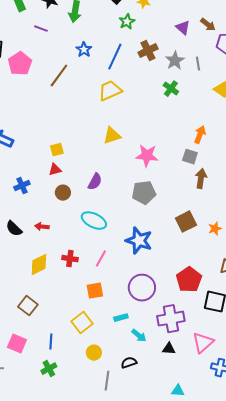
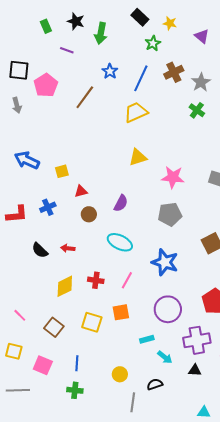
purple triangle: (183, 28) -> (202, 36), moved
yellow square: (57, 150) -> (62, 171), moved
yellow square: (82, 323) -> (92, 322), moved, turned -35
green cross: (49, 369) -> (75, 390), turned 35

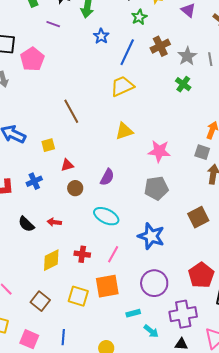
blue star: (110, 71) -> (101, 36), moved
brown line: (85, 97) -> (71, 111), moved, turned -65
orange square: (121, 312) -> (107, 286), size x1.4

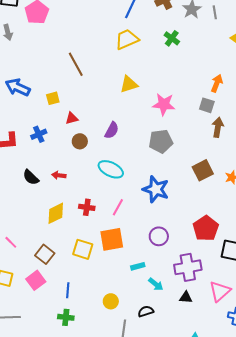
green cross: (183, 84) -> (172, 38), moved
purple circle: (154, 283) -> (159, 236), size x0.7
pink square: (29, 339) -> (36, 280), moved, turned 30

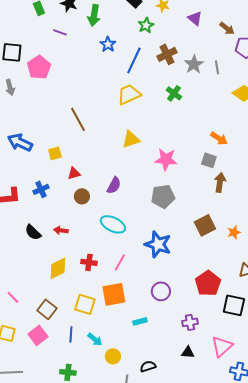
orange arrow: (217, 83) -> (219, 138), turned 102
purple cross: (188, 267) -> (190, 322), size x0.6
cyan arrow: (156, 284) -> (95, 339), moved
blue line: (68, 290) -> (71, 334), moved

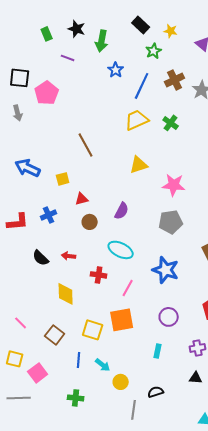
green cross: (174, 93) -> (171, 123), moved
red cross: (89, 262) -> (99, 275), moved
yellow diamond: (58, 268) -> (66, 294), turned -65
cyan rectangle: (140, 321) -> (158, 351), moved, turned -64
pink square: (38, 335) -> (38, 373), moved

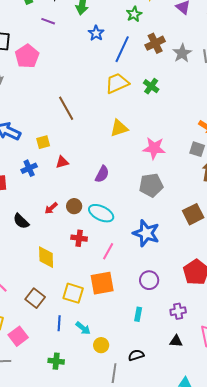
blue cross: (49, 215) -> (29, 168), moved
brown circle: (90, 222) -> (74, 206), moved
red arrow: (69, 256) -> (51, 208), moved, turned -48

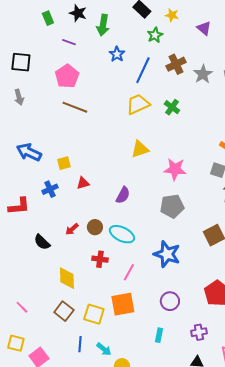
pink pentagon: (27, 56) -> (67, 76), moved
brown line: (66, 108) -> (75, 107), moved, turned -40
brown square: (35, 298) -> (64, 311), moved

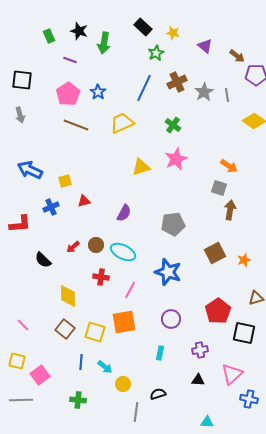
blue star: (117, 54) -> (98, 92), moved
yellow trapezoid: (138, 104) -> (122, 123), moved
pink star: (175, 169) -> (176, 159), moved, turned -30

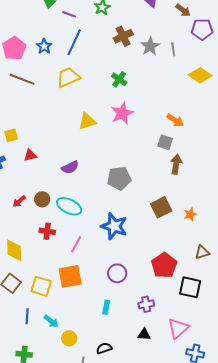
purple line: (70, 60) -> (69, 14), moved
blue line: (144, 88) -> (74, 42), moved
purple semicircle: (124, 213) -> (70, 167), turned 36

